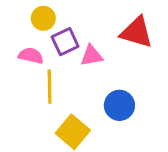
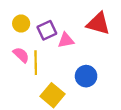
yellow circle: (43, 18) -> (21, 24), moved
pink semicircle: (31, 56) -> (21, 55), moved, turned 30

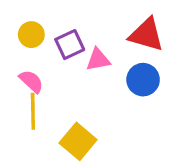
yellow line: (36, 63) -> (33, 111), moved
blue circle: (86, 76) -> (143, 80), moved

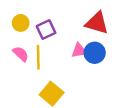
pink triangle: (98, 60) -> (79, 51), moved
yellow line: (33, 111) -> (38, 57), moved

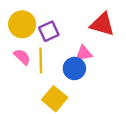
yellow circle: (21, 23) -> (22, 24), size x1.5
blue circle: (95, 53) -> (74, 68), moved

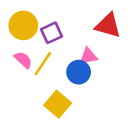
yellow line: (41, 60) -> (43, 64), turned 35

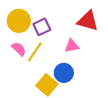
blue circle: (79, 72) -> (64, 73), moved

